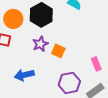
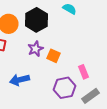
pink rectangle: (96, 64) -> (83, 72), moved

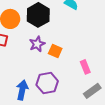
blue arrow: (19, 80) -> (22, 90), moved, turned 114
purple hexagon: (64, 88) -> (47, 83), moved

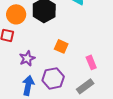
purple star: (37, 44) -> (27, 58), moved
gray rectangle: (92, 91) -> (85, 86), moved

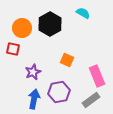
pink rectangle: (91, 62) -> (97, 76), size x1.5

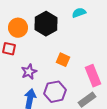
cyan semicircle: (83, 13) -> (79, 13), turned -48

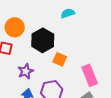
cyan semicircle: (79, 13) -> (68, 13), moved
black hexagon: (46, 24) -> (43, 40), moved

